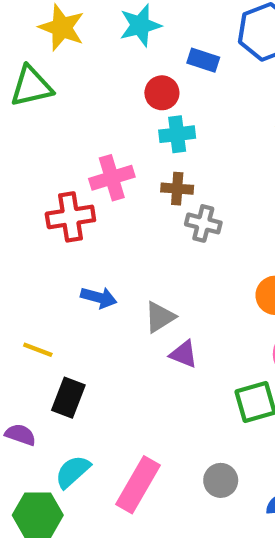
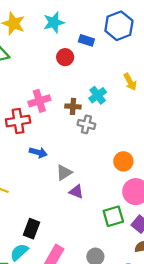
cyan cross: (177, 134) -> (98, 95), moved, turned -30
blue arrow: (99, 297) -> (38, 152), moved
black rectangle: (68, 398) -> (32, 229), moved

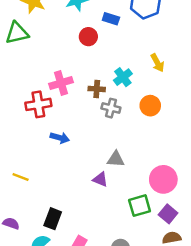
orange circle: (123, 161) -> (150, 106), moved
gray triangle: (64, 173) -> (116, 159), moved, turned 36

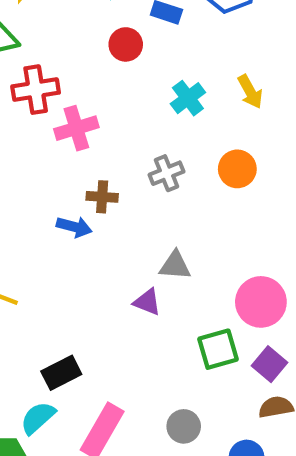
cyan cross: (123, 77) -> (188, 98), moved
brown cross: (97, 89) -> (102, 197), moved
red cross: (38, 104) -> (36, 90), moved
gray cross: (111, 108) -> (166, 173), turned -36
black rectangle: (53, 219) -> (61, 373), turned 42

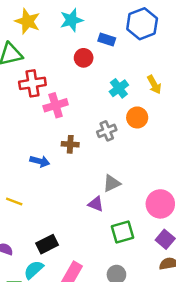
orange circle: (237, 169) -> (137, 117), moved
blue arrow: (74, 227) -> (40, 161), moved
gray triangle: (175, 265) -> (112, 183), turned -30
green square: (218, 349) -> (123, 232), moved

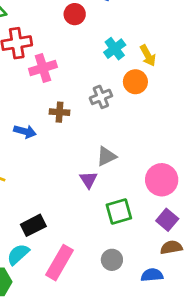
yellow arrow: (154, 85) -> (148, 56), moved
purple triangle: (96, 204) -> (88, 180), turned 35

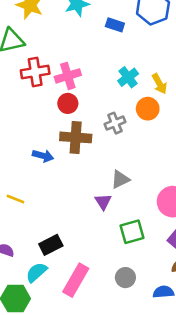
red circle: (75, 14) -> (68, 103), moved
pink cross: (43, 68) -> (68, 76), moved
brown cross: (59, 112) -> (76, 137), size x1.6

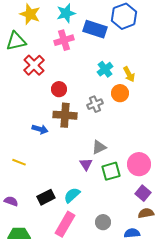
blue rectangle: (115, 25) -> (95, 29), size x1.6
red cross: (35, 72) -> (34, 65), turned -35
pink cross: (68, 76) -> (64, 40), moved
green square: (132, 232) -> (111, 171), moved
cyan semicircle: (36, 272) -> (72, 195), moved

